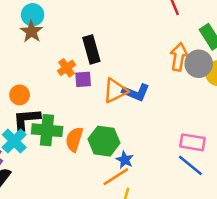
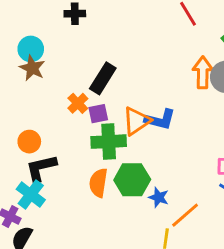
black rectangle: (91, 49) -> (103, 78), turned 56
green cross: (47, 130) -> (109, 142), moved
orange line: (116, 177) -> (185, 215), moved

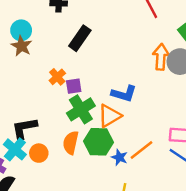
black rectangle: (103, 78) -> (80, 38), moved
orange triangle: (137, 121) -> (110, 116), moved
orange circle: (29, 142) -> (39, 153), moved
green cross: (109, 142) -> (81, 109), turned -32
orange line: (185, 215) -> (141, 150), moved

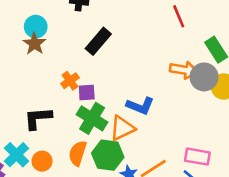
orange arrow: (161, 57) -> (184, 70), turned 90
green cross: (81, 109) -> (92, 118), turned -32
black L-shape: (24, 128) -> (38, 118), moved

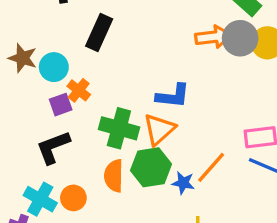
cyan circle: (36, 27) -> (54, 67), moved
purple square: (87, 92) -> (61, 105), moved

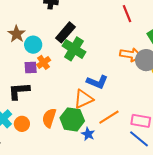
green cross: (119, 128) -> (74, 49), moved
orange line: (211, 167) -> (109, 117), moved

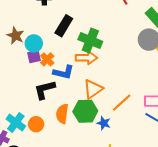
green cross: (74, 49) -> (90, 41), moved
orange arrow: (131, 55) -> (87, 58), moved
purple square: (31, 68) -> (34, 57), moved
blue L-shape: (97, 82) -> (64, 72), moved
black L-shape: (19, 91) -> (45, 90), moved

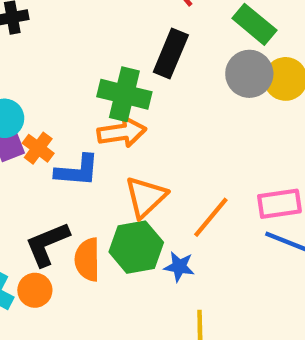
black rectangle: (64, 26) -> (171, 54), moved
black L-shape: (45, 90) -> (47, 244), moved

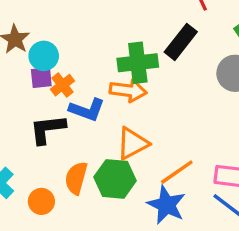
green cross: (124, 94) -> (138, 63), turned -36
black L-shape: (47, 244) -> (48, 129), moved
blue star: (179, 267) -> (166, 205), moved, size x1.6
orange circle: (35, 290) -> (41, 201), moved

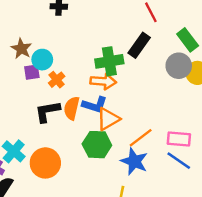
purple square: (41, 78) -> (32, 72), moved
blue L-shape: (87, 110) -> (95, 105), moved
orange semicircle: (76, 178) -> (72, 108), moved
orange circle: (41, 201) -> (45, 163), size x1.6

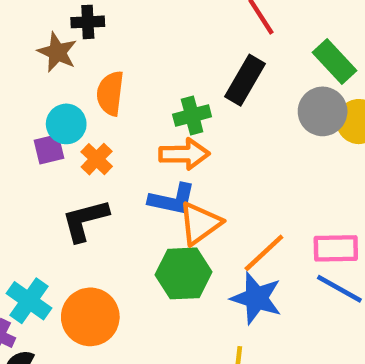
brown star: (21, 49) -> (57, 52), moved
green cross: (109, 61) -> (192, 116), size x0.7
orange semicircle: (72, 108) -> (110, 93), moved

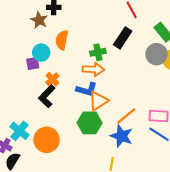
orange cross: (97, 159) -> (52, 79), moved
black L-shape: (85, 220) -> (47, 96), turned -35

